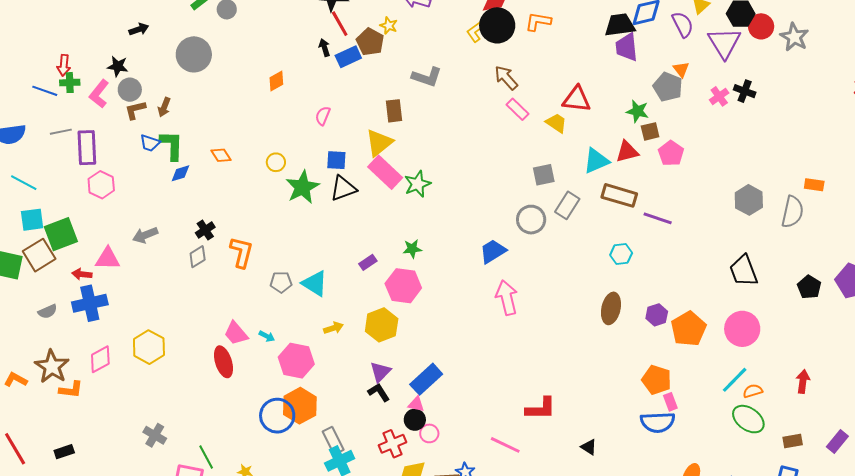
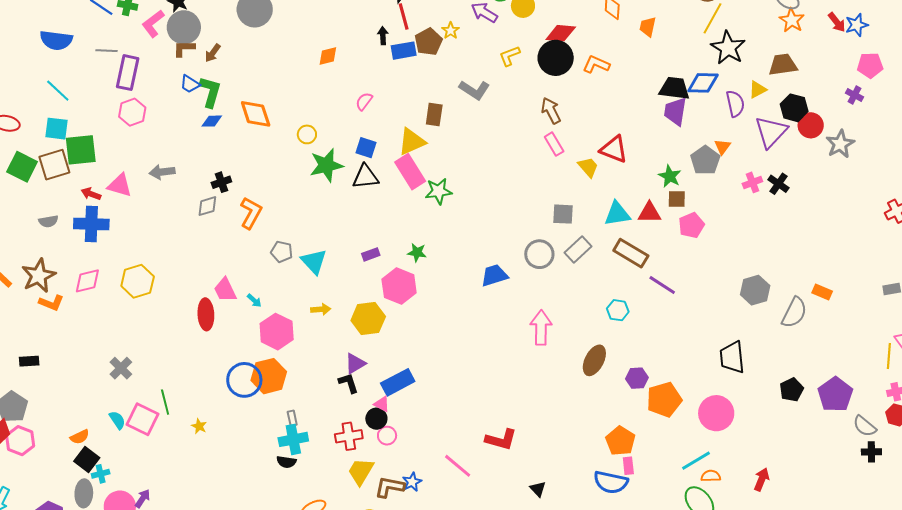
yellow L-shape: (476, 31) -> (510, 56), moved
gray circle: (130, 90) -> (184, 27), size x1.4
orange diamond: (221, 155) -> (256, 114), size x1.6
pink arrow: (507, 298) -> (541, 328), moved
gray rectangle: (333, 441) -> (292, 418), size x0.6

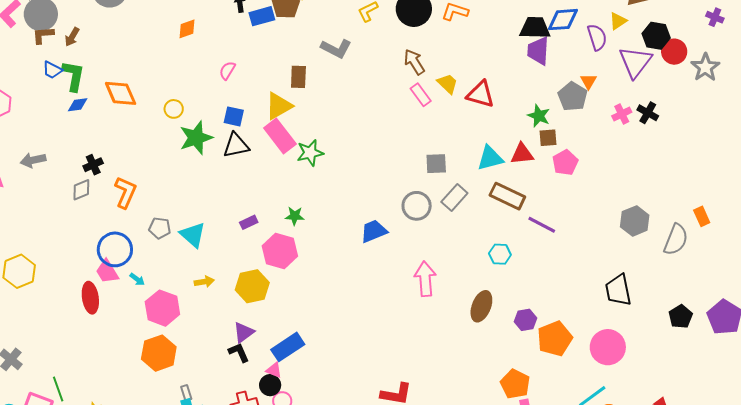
yellow trapezoid: (588, 167) -> (447, 84), moved
orange rectangle: (822, 292) -> (702, 216), turned 48
blue circle: (244, 380) -> (115, 249), moved

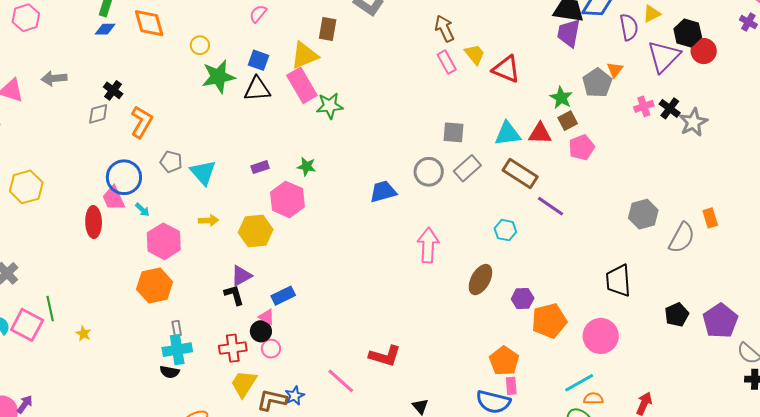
gray star: (705, 67) -> (693, 122), moved
brown square: (548, 138) -> (568, 121), turned -30
black cross: (93, 165) -> (113, 90), turned -36
blue rectangle: (288, 347) -> (283, 296), size x0.7

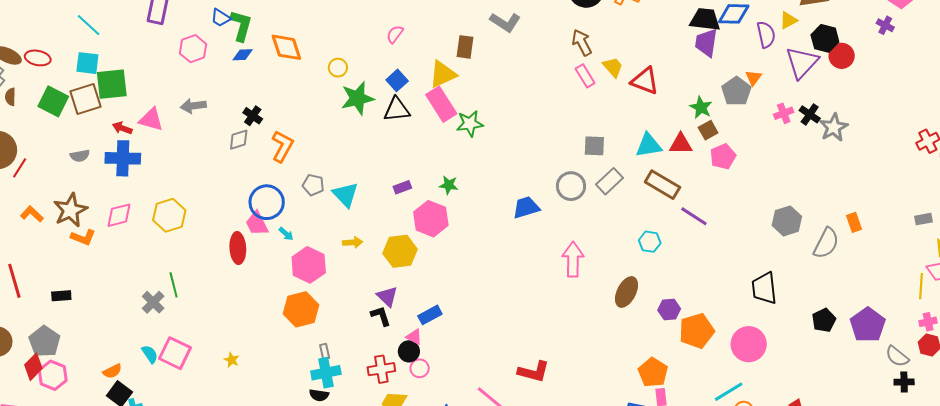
pink hexagon: (26, 18) -> (193, 49), moved
blue square: (259, 60) -> (397, 80), turned 30
purple triangle: (241, 276) -> (387, 296), turned -45
green line: (50, 309) -> (174, 285), moved

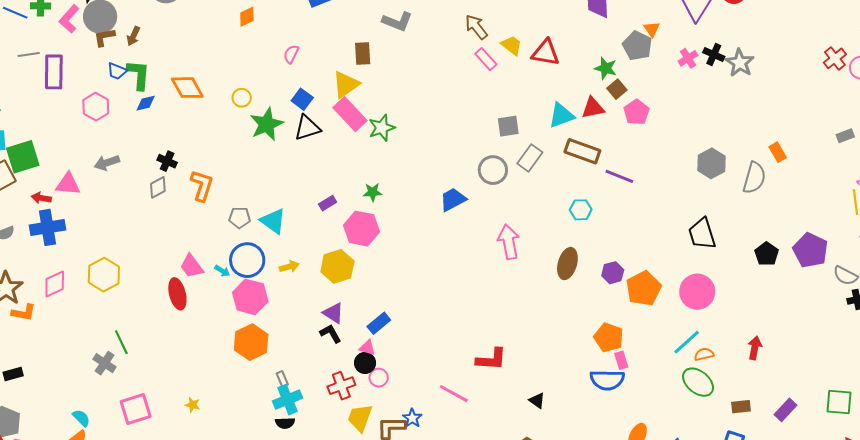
blue circle: (267, 202) -> (247, 260), moved
pink square: (175, 353) -> (136, 409), turned -32
cyan semicircle: (150, 354) -> (81, 418), moved

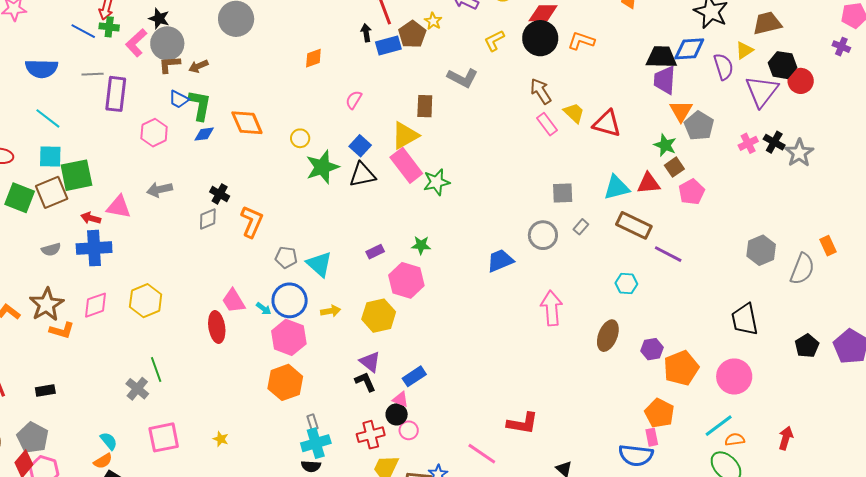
orange triangle: (652, 29) -> (681, 111), moved, size x1.4
brown arrow: (133, 36) -> (198, 66), turned 36
gray rectangle: (530, 158) -> (581, 227), size x0.6
orange pentagon: (609, 337) -> (660, 413), moved

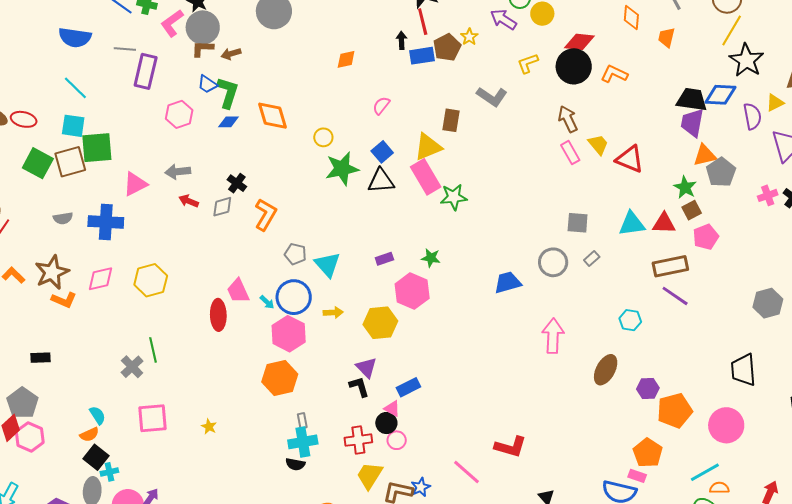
orange triangle: (681, 111) -> (705, 155), turned 40
pink triangle: (119, 207) -> (135, 184), turned -44
red arrow: (91, 218) -> (189, 201), moved
brown rectangle: (634, 225) -> (670, 266), moved, turned -44
pink rectangle: (652, 437) -> (637, 476), turned -66

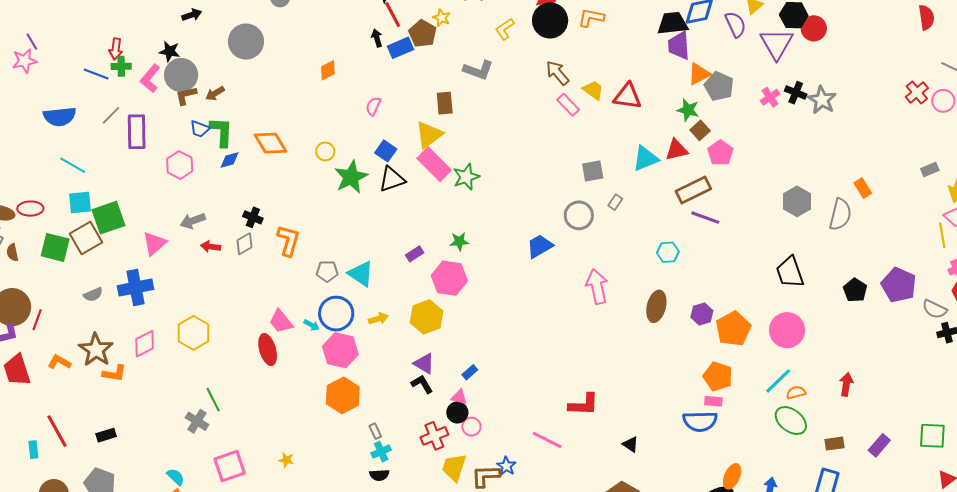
gray line: (125, 49) -> (111, 115), turned -35
blue rectangle: (408, 387) -> (470, 372), size x0.7
cyan cross: (303, 442) -> (381, 452), size x0.7

